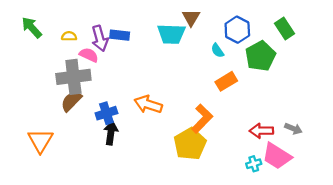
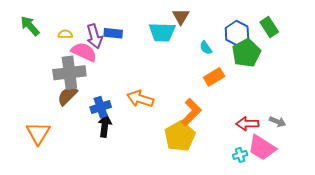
blue hexagon: (237, 30) -> (237, 33), moved
pink semicircle: (89, 55) -> (84, 52), size x1.4

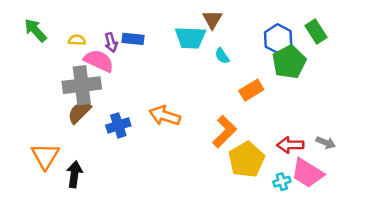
purple arrow: (94, 36) -> (111, 42), size x0.7
cyan semicircle: (206, 48) -> (222, 56), moved
black arrow: (105, 126) -> (74, 174), moved
yellow pentagon: (180, 136) -> (246, 160), moved

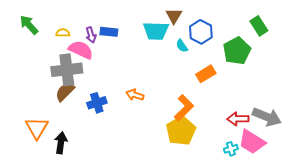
blue hexagon: (278, 39) -> (201, 32), moved
orange arrow: (165, 116) -> (135, 95), size x0.7
gray arrow: (326, 143) -> (267, 117), size x1.8
yellow pentagon: (246, 160) -> (181, 131), moved

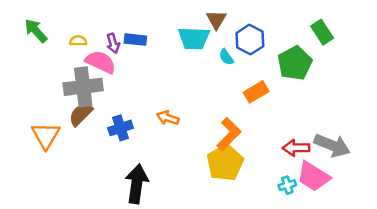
orange triangle: (37, 128) -> (46, 135), moved
black arrow: (61, 143) -> (137, 184), moved, size x1.4

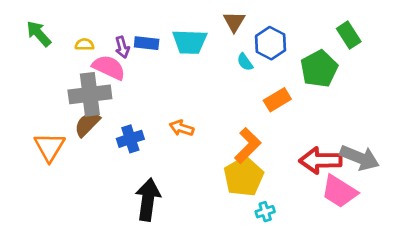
cyan trapezoid: (194, 38) -> (190, 42), moved
red arrow: (296, 148) -> (320, 160), size x1.4
cyan cross: (287, 185) -> (265, 212), moved

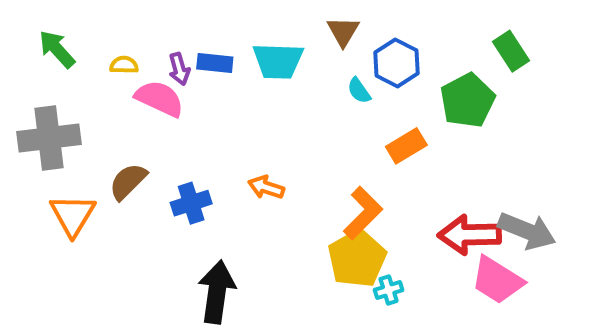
gray cross: (90, 94) -> (49, 138), moved
cyan cross: (265, 212) -> (389, 290), moved

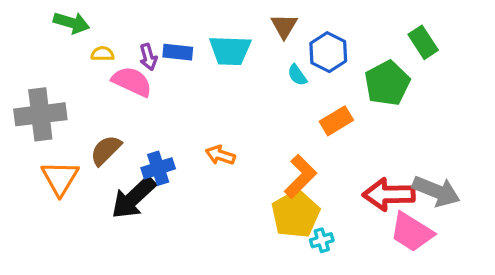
green arrow: (57, 49) -> (71, 23), moved, turned 148
black arrow: (217, 292) -> (134, 198), moved, turned -141

